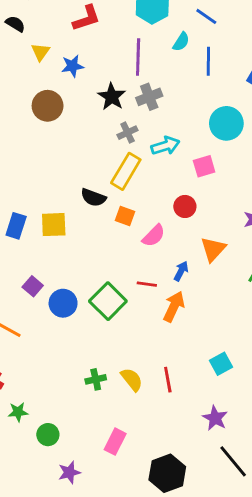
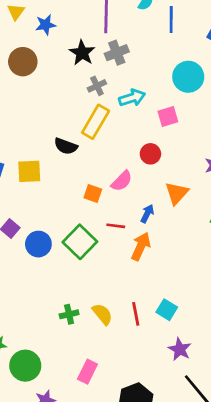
orange square: (125, 216) -> (93, 193), moved
cyan square: (221, 364) -> (167, 310), moved, turned -30
green circle: (48, 435) -> (25, 366), size x1.5

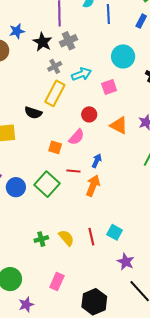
blue star: (46, 25) -> (17, 31), moved
red circle: (150, 154) -> (89, 114), moved
orange triangle: (177, 193) -> (119, 125), moved, turned -42

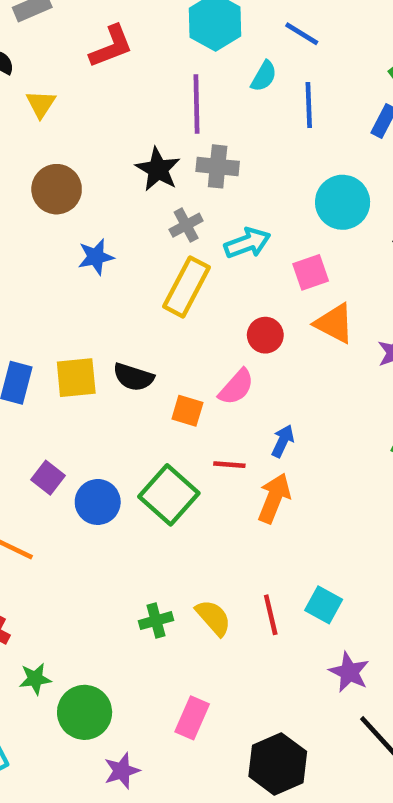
blue star: (17, 31) -> (96, 257), moved
gray cross: (69, 41) -> (218, 166), turned 30
black semicircle: (33, 113) -> (133, 377), moved
orange triangle: (119, 125) -> (334, 323), moved

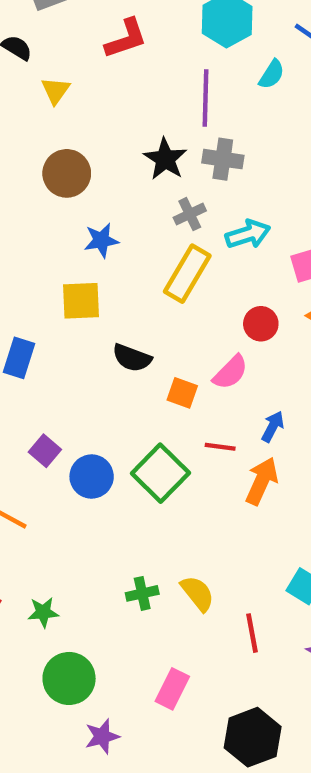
yellow square: (76, 378) -> (81, 301), moved
red line: (271, 615) -> (252, 633), moved
green star: (35, 679) -> (43, 612), moved

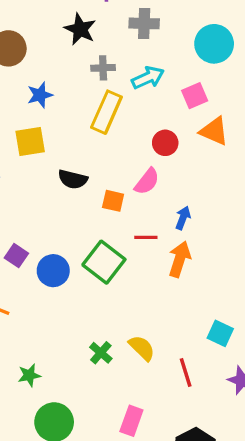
gray cross: (223, 159) -> (144, 23), moved
gray cross: (190, 214) -> (103, 68), turned 30
green cross: (142, 593) -> (101, 353), turned -30

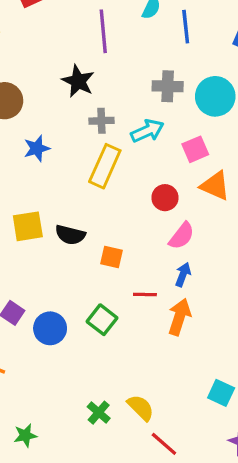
gray cross: (144, 23) -> (168, 86), moved
yellow square: (30, 141) -> (28, 226), moved
pink semicircle: (147, 181) -> (182, 236), moved
green square: (104, 262) -> (102, 320), size x0.7
red line: (186, 373) -> (164, 444), moved, turned -32

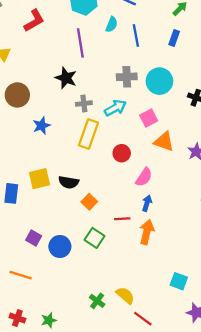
red circle: (165, 198) -> (122, 153), moved
orange square: (112, 257) -> (89, 202), moved, turned 35

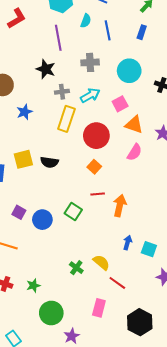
gray cross: (127, 77) -> (90, 62), moved
red circle: (122, 153) -> (96, 136), size x1.6
pink semicircle: (144, 177) -> (134, 152), moved
orange square: (89, 202) -> (94, 167), moved
blue arrow: (147, 203) -> (128, 243), moved

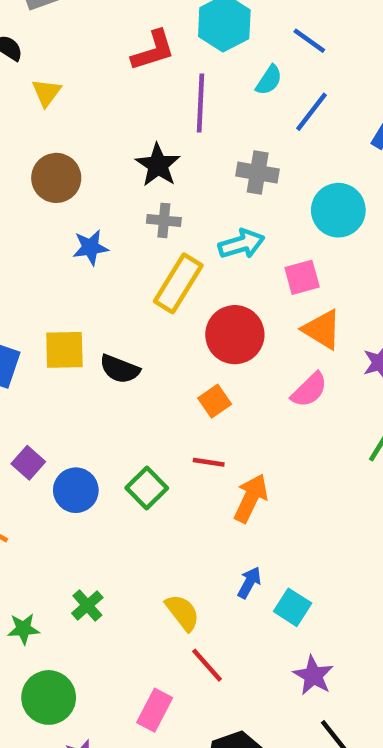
red L-shape: (17, 18) -> (153, 50), moved
blue line: (108, 30) -> (311, 112), turned 36
gray cross: (62, 92) -> (164, 220), moved
green cross: (76, 268) -> (87, 605), moved

